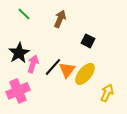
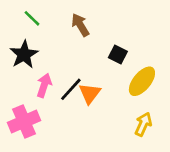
brown arrow: (60, 19) -> (80, 25), turned -54
black star: (19, 53) -> (24, 54), moved
yellow ellipse: (85, 74) -> (142, 81), moved

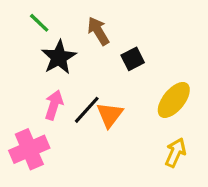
black star: (24, 54) -> (59, 57), moved
black square: (118, 54) -> (133, 59), moved, turned 36

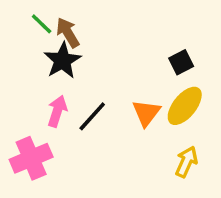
brown arrow: (98, 31) -> (68, 33), moved
black square: (133, 59) -> (181, 62), moved
orange triangle: (110, 115) -> (146, 113), moved

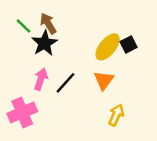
green line: (42, 24) -> (23, 26), moved
yellow ellipse: (185, 106) -> (108, 47), moved
yellow arrow: (186, 162) -> (116, 115), moved

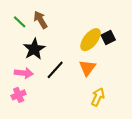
black star: (44, 43) -> (34, 49), moved
pink arrow: (41, 79) -> (24, 73), moved, turned 78
pink cross: (22, 112) -> (19, 95), size x0.6

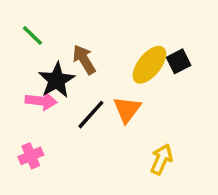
brown arrow: (40, 20) -> (84, 60), moved
orange triangle: (87, 68) -> (127, 109), moved
pink arrow: (24, 73) -> (41, 101), moved

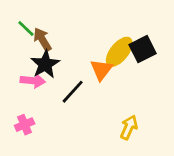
brown arrow: (84, 60) -> (42, 39), moved
black square: (179, 61) -> (143, 49), size x1.4
orange triangle: (127, 109) -> (101, 70), moved

